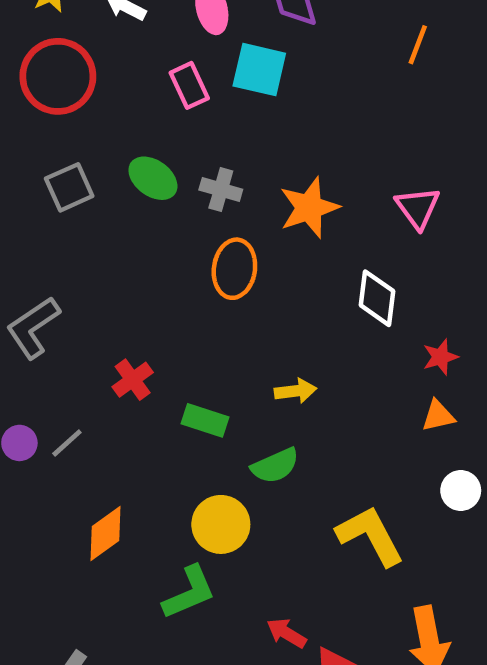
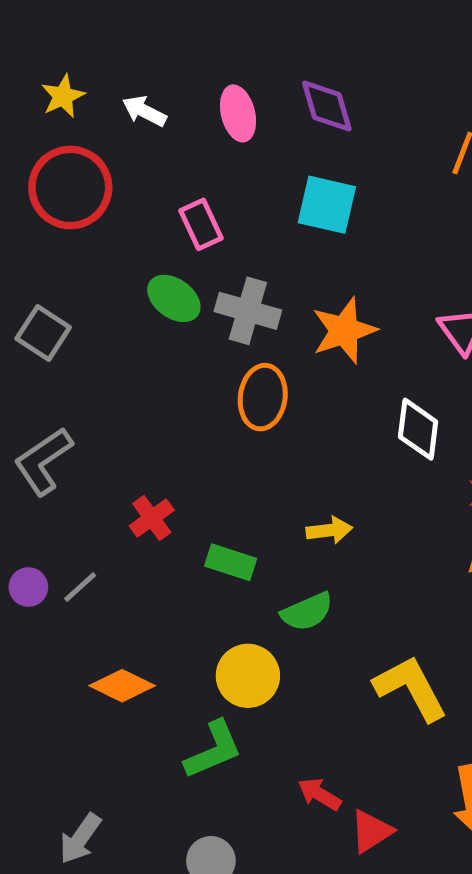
cyan square: (259, 70) -> (327, 205), moved
pink rectangle: (189, 85) -> (201, 224), moved
gray square: (69, 187) -> (43, 333), moved, turned -33
gray cross: (221, 190) -> (248, 311), size x1.4
orange diamond: (105, 533) -> (122, 686), turned 62

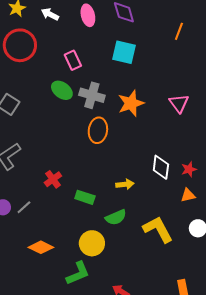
white diamond: (418, 429) -> (161, 167), moved
yellow L-shape: (411, 688) -> (158, 229), moved

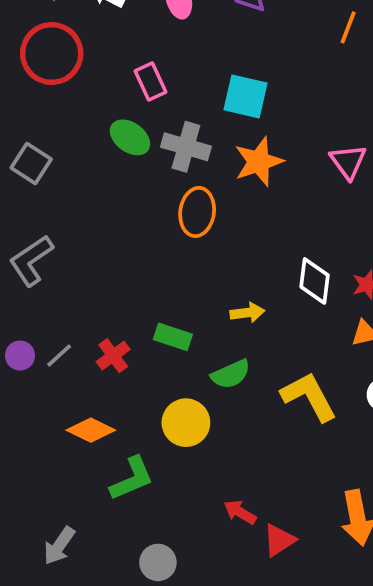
cyan square: (124, 52) -> (246, 96), moved
red cross: (53, 179) -> (113, 356), moved
green L-shape: (78, 273) -> (132, 479), moved

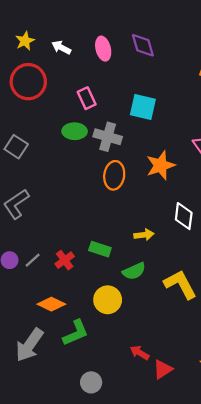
green ellipse: (130, 137) -> (75, 131), turned -35
orange star: (259, 162) -> (160, 165), moved
gray arrow: (59, 546) -> (29, 345), moved, size x1.5

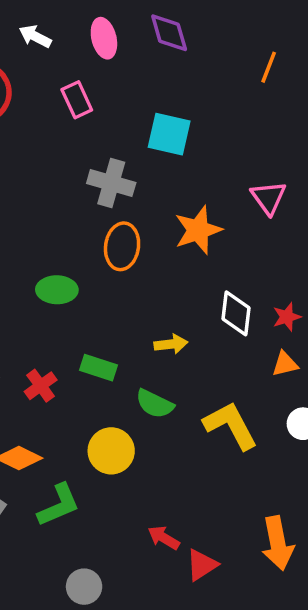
pink rectangle: (87, 98) -> (77, 100), moved
green ellipse: (75, 131) -> (57, 290), moved
green semicircle: (134, 271) -> (155, 404), turned 50

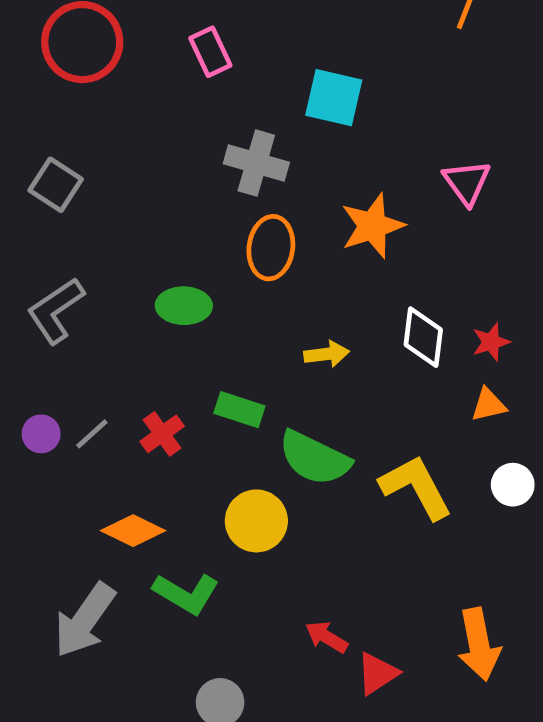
yellow arrow: (171, 344) -> (326, 354), moved
green semicircle: (155, 404) -> (314, 458), size x1.4
green L-shape: (59, 505) -> (186, 594), turned 54

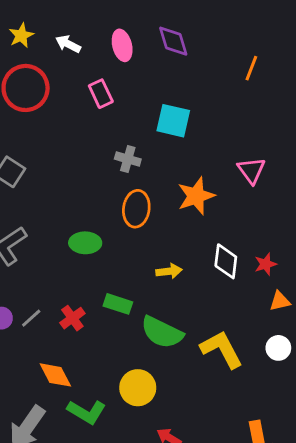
gray cross: (256, 163) -> (128, 159), size x0.7
orange triangle: (489, 405) -> (280, 301), moved
yellow circle: (256, 521) -> (138, 388), moved
orange diamond: (133, 531) -> (55, 375), turned 36

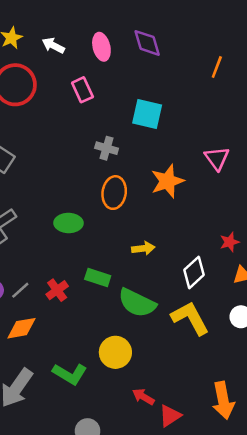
white diamond: (226, 261) -> (194, 272), moved, turned 40
orange diamond: (55, 375) -> (22, 328), moved, turned -72

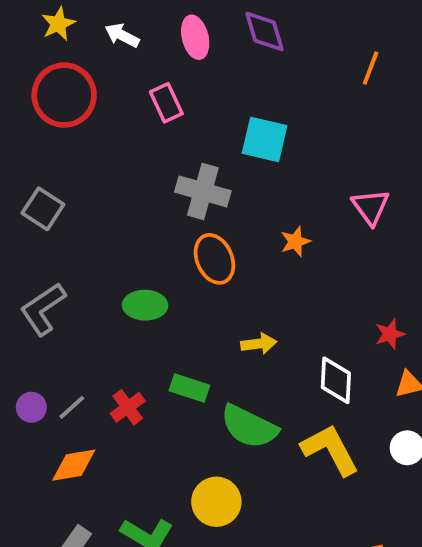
gray cross: (107, 148) -> (203, 191), size x1.5
orange star: (167, 181) -> (295, 242), size x0.6
orange ellipse: (114, 193) -> (214, 259), turned -32
white diamond: (194, 272) -> (336, 380), turned -44

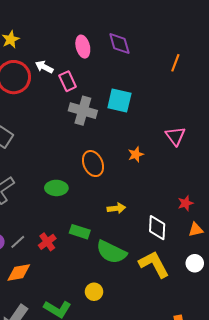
white arrow: (122, 35) -> (44, 67), moved
gray cross: (203, 191) -> (83, 111), moved
yellow circle: (216, 502) -> (94, 292), size x0.7

